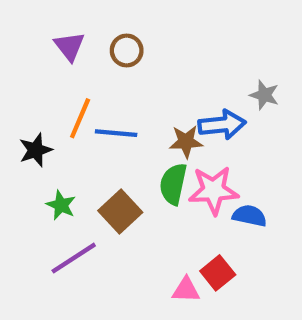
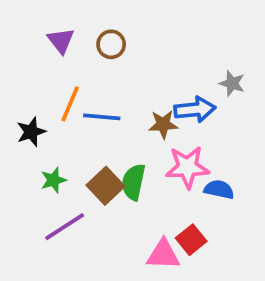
green semicircle: (173, 184) -> (133, 182), moved
green star: (61, 205) -> (53, 180), turned 30
pink triangle: (186, 290) -> (163, 255), size x1.4

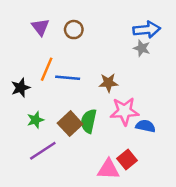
gray star: (232, 83) -> (142, 48), moved
blue arrow: (195, 109) -> (147, 30), moved

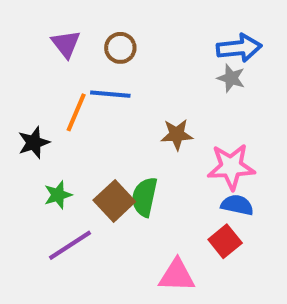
blue line: (68, 78) -> (110, 94), moved
pink star: (124, 111) -> (231, 167), moved
red square: (127, 159) -> (225, 241), moved

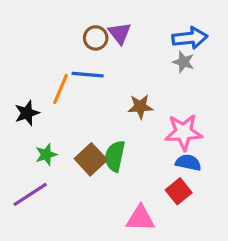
purple triangle: (66, 44) -> (120, 33), moved
purple line: (70, 245) -> (30, 194), moved

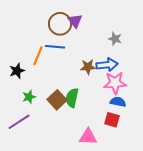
brown circle: (96, 38) -> (60, 24), size x1.5
blue arrow: (190, 38) -> (107, 65), moved
red square: (179, 191) -> (112, 120), turned -35

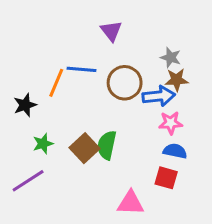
brown circle: (60, 24) -> (125, 83), moved
brown star: (88, 67) -> (177, 80), moved
pink star: (115, 83) -> (171, 123), size x0.7

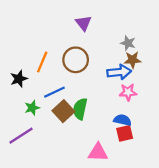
blue line: (81, 69) -> (54, 92), moved, turned -30
brown circle: (125, 83) -> (76, 60), moved
blue semicircle: (175, 151) -> (122, 120), moved
red square: (166, 178) -> (125, 133), turned -30

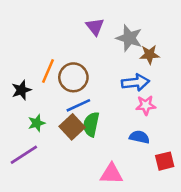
gray star: (128, 43) -> (129, 38), moved, size x1.5
brown circle: (76, 60) -> (73, 77), moved
brown star: (132, 60) -> (149, 55), moved
blue line: (54, 92) -> (78, 105), moved
red square: (125, 133) -> (165, 161), moved

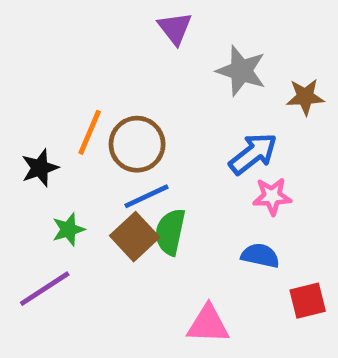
purple triangle: (95, 27) -> (175, 28), moved
brown star: (149, 55) -> (305, 97), moved
blue arrow: (136, 82) -> (253, 154), turned -32

